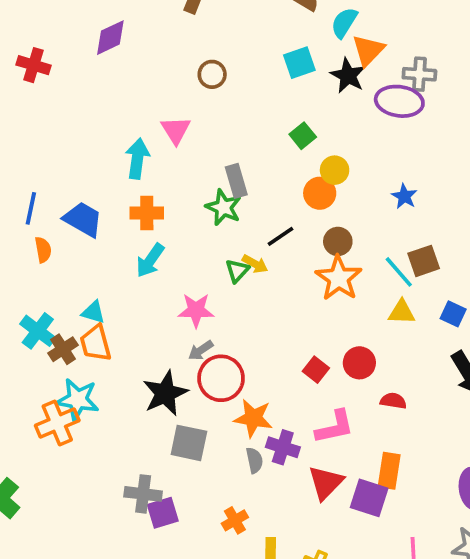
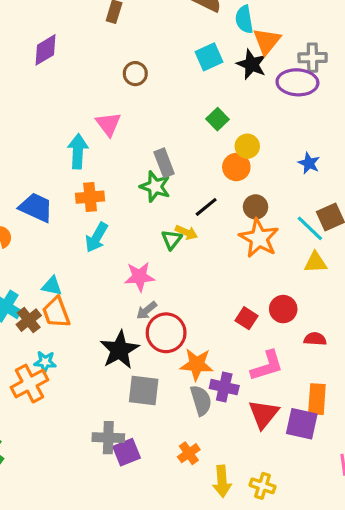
cyan semicircle: (344, 23) -> (244, 19), turned -36
cyan star: (78, 400) -> (45, 362), size x0.6
gray semicircle: (254, 460) -> (201, 400), size x1.4

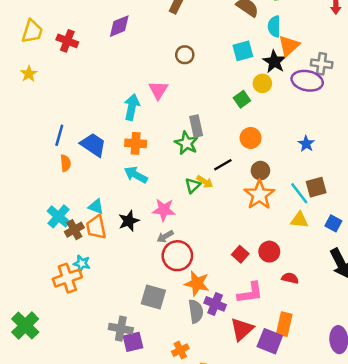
yellow circle: (247, 146) -> (262, 83), moved
cyan arrow: (97, 237) -> (136, 175), turned 80
black star: (120, 350) -> (129, 221), moved, size x0.7

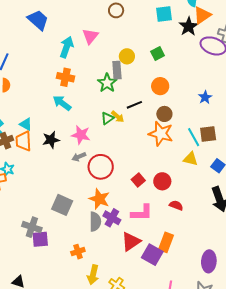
yellow circle: (262, 83) -> (127, 56), moved
blue trapezoid: (93, 145) -> (38, 20), moved
orange star: (259, 195) -> (161, 134), turned -30
red circle: (177, 256) -> (101, 167), moved

